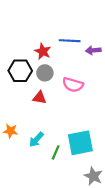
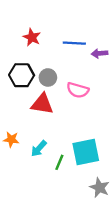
red star: (43, 51) -> (32, 37), moved
red triangle: (40, 98) -> (42, 104), size x1.5

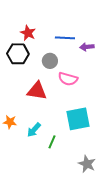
black hexagon: (22, 75) -> (18, 54), moved
gray circle: (48, 77) -> (50, 61), moved
cyan square: (86, 152) -> (78, 119), moved

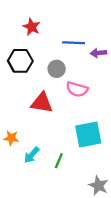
red star: (28, 33) -> (32, 27), moved
cyan arrow: (34, 130) -> (32, 155), moved

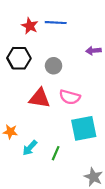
blue line: (74, 43) -> (56, 23), moved
pink semicircle: (77, 89) -> (70, 97), moved

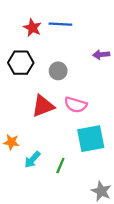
red triangle: (39, 98) -> (43, 106), turned -30

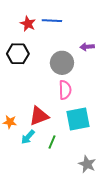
gray circle: (58, 71) -> (62, 63), moved, size x1.5
pink semicircle: (76, 105) -> (65, 90), turned -108
red triangle: (43, 106) -> (39, 116), moved

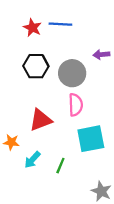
black hexagon: (18, 54) -> (36, 66), moved
red triangle: (39, 116) -> (41, 120), moved

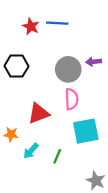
purple arrow: (101, 55) -> (94, 62), moved
black hexagon: (36, 66) -> (16, 66), moved

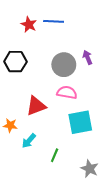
purple arrow: (94, 62) -> (87, 57), turned 72
pink semicircle: (72, 99) -> (67, 92), turned -78
green line: (57, 156) -> (55, 155), moved

